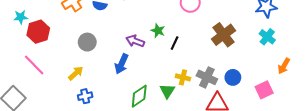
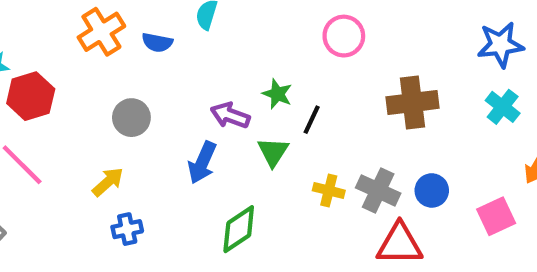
brown cross: (224, 35) -> (412, 103), turned 30
green triangle: (167, 91) -> (273, 152), moved

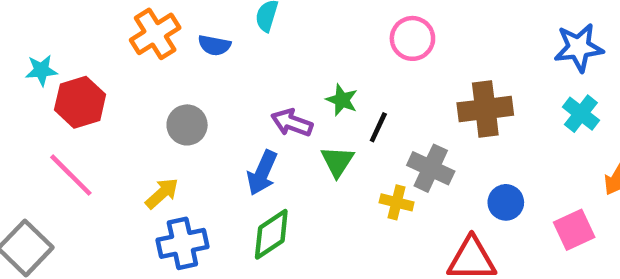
gray cross: (378, 190) -> (431, 168), moved
blue cross: (127, 229) -> (182, 243), size x1.5
green diamond: (239, 229) -> (271, 234), moved

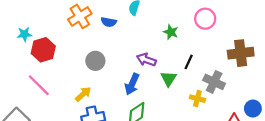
green star: (342, 100) -> (171, 32), moved
blue circle: (506, 202) -> (253, 109), moved

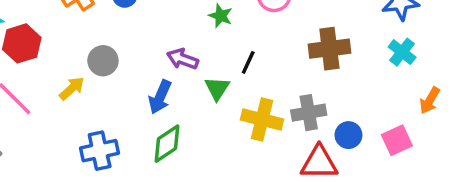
gray cross: (214, 82) -> (309, 113), moved, turned -35
yellow arrow: (83, 94) -> (72, 88), moved
yellow cross: (197, 99) -> (262, 120), size x1.6

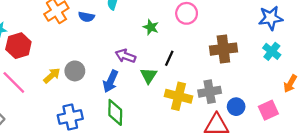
gray circle: (103, 61) -> (75, 71), moved
green diamond: (167, 144) -> (115, 112), turned -55

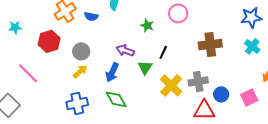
red hexagon: (18, 46) -> (49, 41), moved
gray circle: (75, 71) -> (81, 51), moved
yellow arrow: (52, 76) -> (80, 71), moved
yellow cross: (179, 96) -> (171, 85), turned 30
green diamond: (115, 112) -> (116, 99), turned -30

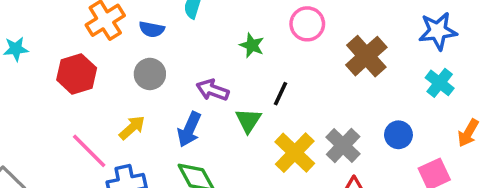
brown cross: (210, 44) -> (366, 56), moved, turned -35
gray circle: (81, 51) -> (150, 74), moved
pink line: (28, 73) -> (89, 151), moved
gray cross: (198, 81) -> (343, 146), turned -36
blue circle: (221, 94) -> (398, 135), moved

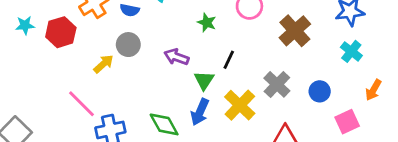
red hexagon: (77, 74) -> (61, 32), moved
yellow arrow: (132, 128) -> (103, 64), moved
blue arrow: (189, 129) -> (200, 112), moved
gray cross: (343, 146) -> (277, 84), moved

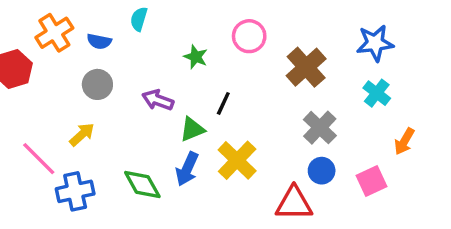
yellow arrow: (103, 64) -> (82, 134), moved
green triangle: (204, 80) -> (192, 129), turned 35
gray cross: (277, 84) -> (320, 128), moved
blue circle: (320, 91) -> (322, 171), moved

